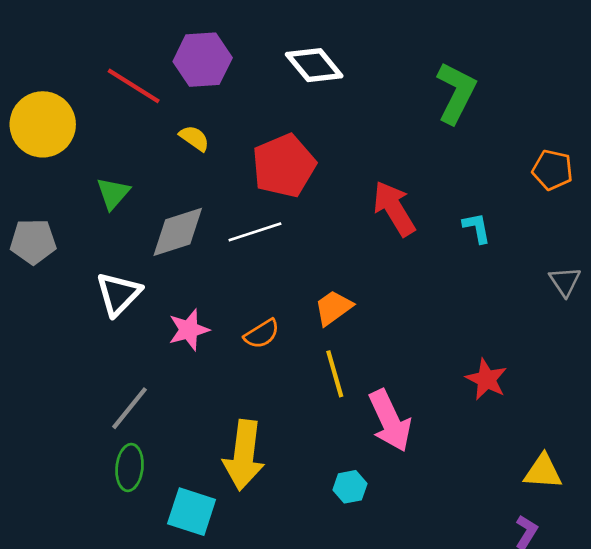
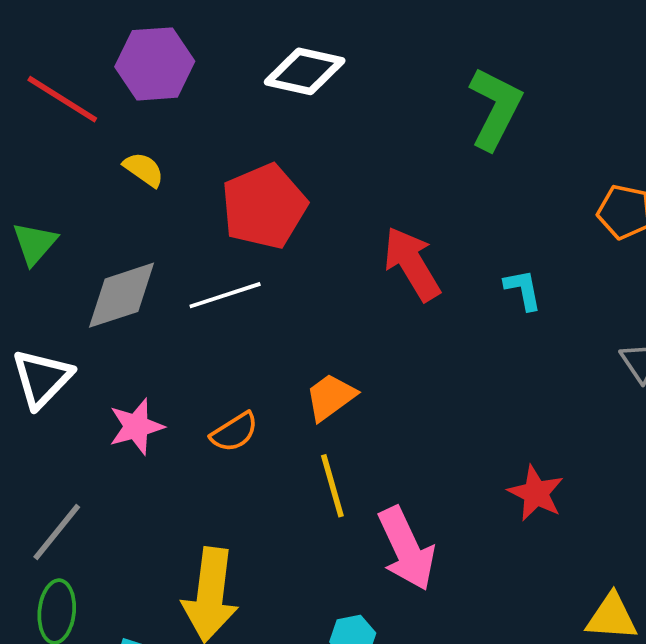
white diamond: (314, 65) -> (305, 71), turned -38

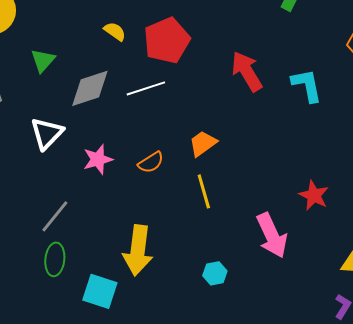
yellow semicircle: (144, 169) -> (115, 31), moved
cyan L-shape: (523, 290) -> (307, 85), size x1.5
pink arrow: (406, 549) -> (272, 235), moved

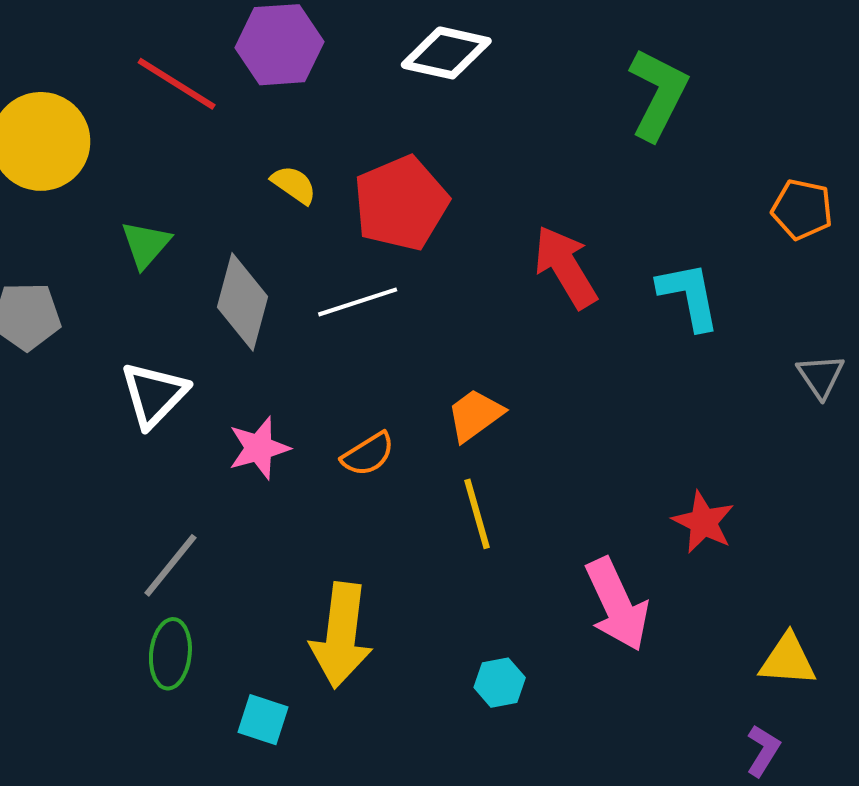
gray diamond: (90, 88) -> (242, 302), turned -57
cyan square: (100, 291) -> (263, 720), size x0.7

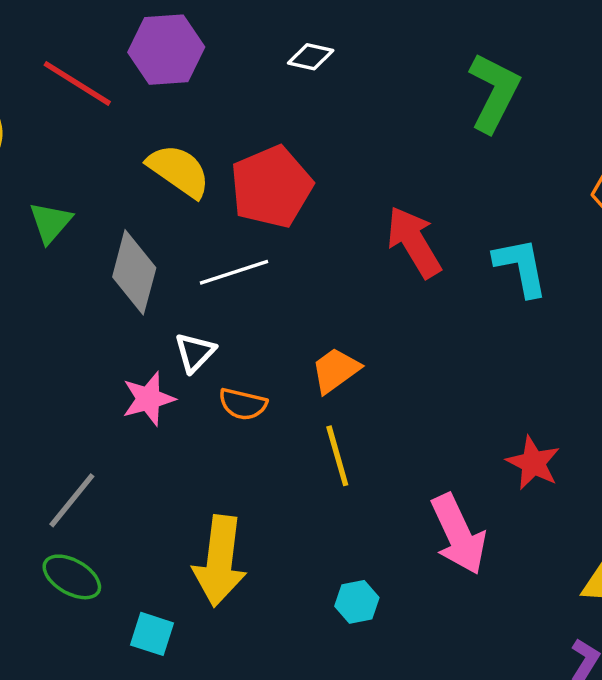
white diamond: (446, 53) -> (311, 57), size x0.6
yellow semicircle: (294, 185) -> (179, 171), size x1.6
white triangle: (154, 395) -> (195, 352), moved, size x0.7
orange semicircle: (368, 454) -> (243, 404), turned 45
green ellipse: (170, 654) -> (72, 577), turned -66

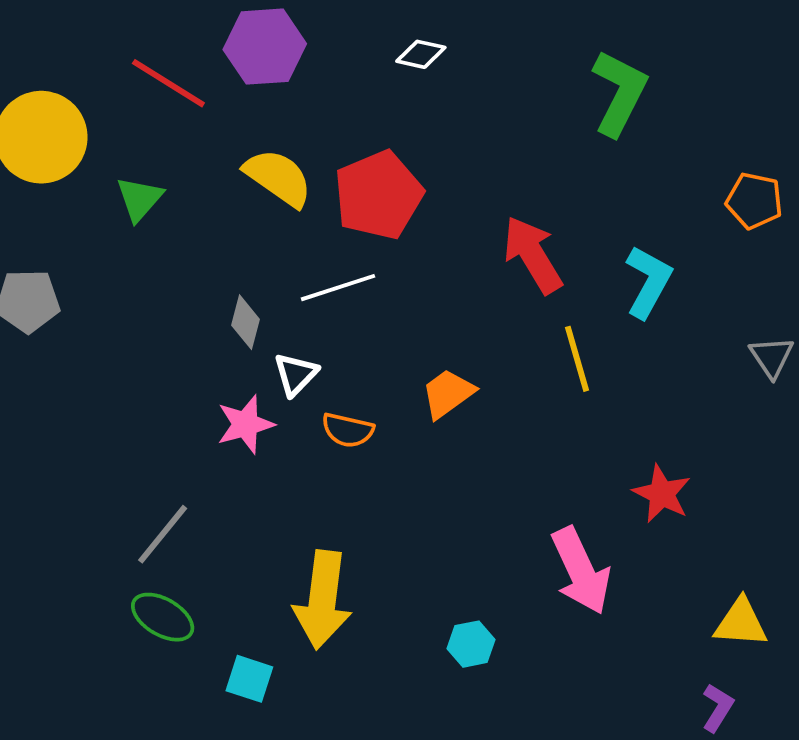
green triangle: (50, 222) -> (139, 199), moved
cyan L-shape: (521, 267) -> (648, 282), turned 40
gray diamond: (134, 272) -> (245, 322), moved, size x0.6
yellow line: (337, 456) -> (577, 359), moved

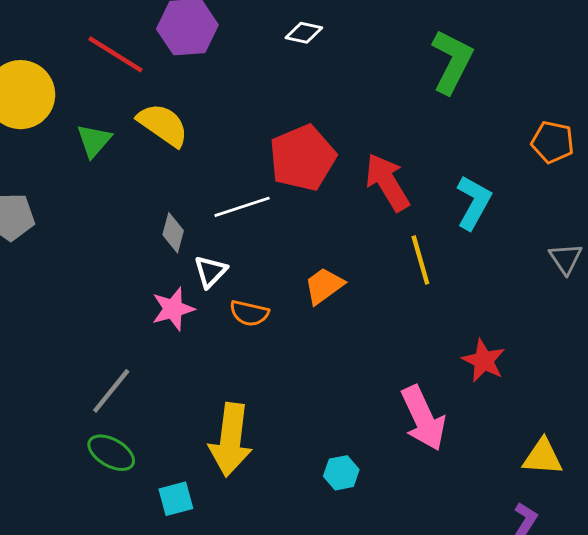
yellow semicircle: (278, 178) -> (163, 125), moved
red pentagon: (378, 195) -> (302, 158), moved
cyan square: (249, 679) -> (176, 499), turned -33

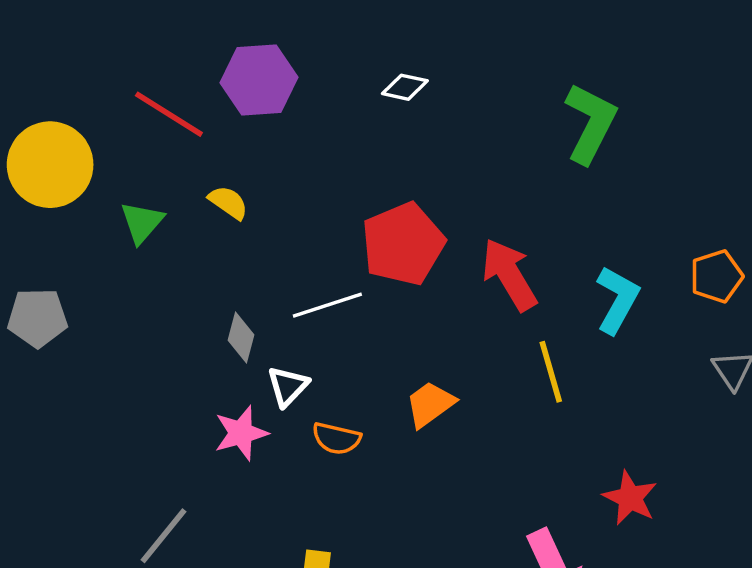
yellow semicircle: (163, 125) -> (228, 202), size x0.6
orange pentagon: (553, 142) -> (716, 276), moved, turned -30

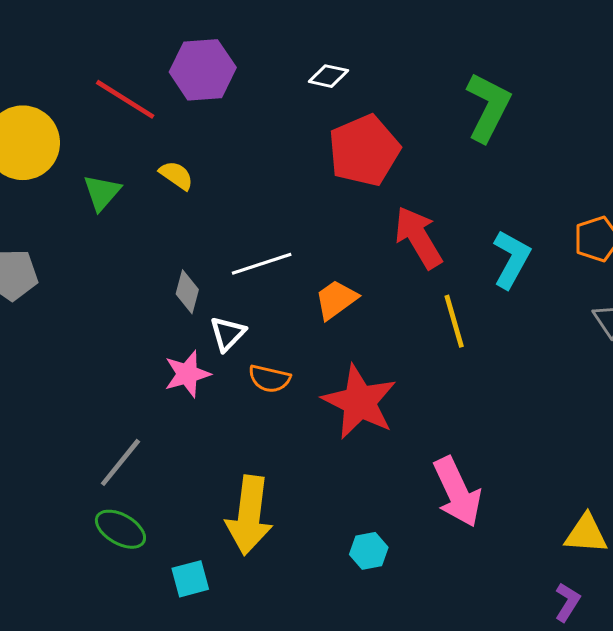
red pentagon: (403, 244) -> (364, 151), moved
orange trapezoid: (430, 404) -> (336, 300), moved
red star: (630, 498) -> (359, 402), moved, size x1.6

